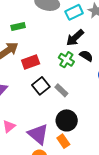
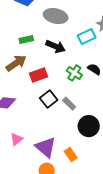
cyan rectangle: (74, 12) -> (87, 36), moved
black arrow: (75, 38) -> (56, 46), moved, turned -114
black circle: (67, 120) -> (89, 126), moved

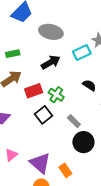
green rectangle: (26, 39) -> (13, 54), moved
black arrow: (56, 46) -> (51, 62), turned -54
green cross: (74, 73) -> (56, 95), moved
gray rectangle: (69, 104) -> (74, 121), moved

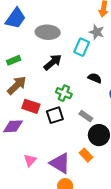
cyan rectangle: (82, 52) -> (82, 47), turned -30
red rectangle: (34, 91) -> (31, 106), moved, turned 48
black square: (44, 115) -> (55, 115), turned 30
orange rectangle: (65, 170) -> (86, 155), moved

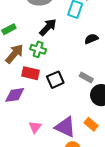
black semicircle: (95, 78) -> (91, 39), turned -40
green cross: (64, 93) -> (38, 49), moved
orange rectangle: (86, 155) -> (91, 124), moved

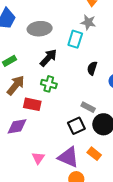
black semicircle: (91, 39) -> (92, 68), turned -48
green cross: (38, 49) -> (49, 84), moved
black square: (55, 80) -> (76, 126), moved

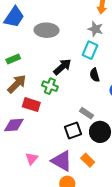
cyan rectangle: (75, 39) -> (90, 50), moved
black arrow: (48, 58) -> (62, 67), moved
black semicircle: (92, 68) -> (95, 75), turned -40

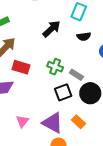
black semicircle: (95, 75) -> (84, 36), turned -80
green cross: (50, 86) -> (55, 67), moved

